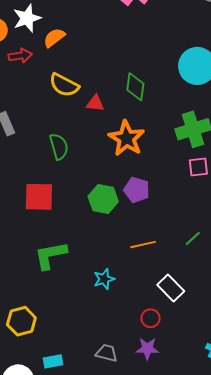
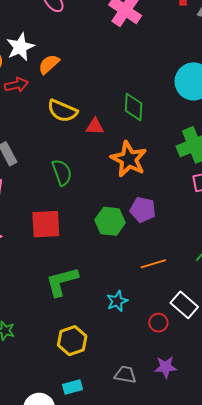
red circle: (151, 318) -> (158, 323), moved
yellow hexagon: (21, 321) -> (72, 341), moved

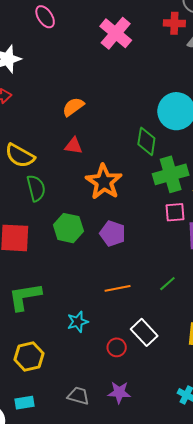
orange semicircle: (49, 64) -> (73, 107), moved
green diamond: (134, 107) -> (146, 141), moved
yellow semicircle: (62, 111) -> (20, 156), moved
green hexagon: (110, 221) -> (68, 228), moved

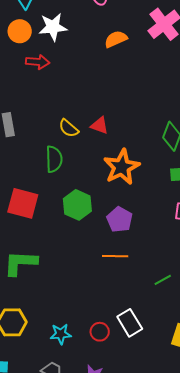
orange semicircle: (73, 107) -> (116, 39), moved
yellow semicircle: (20, 156) -> (69, 128), moved, size x0.7
orange line: (118, 288) -> (115, 256), moved
cyan star: (78, 322) -> (61, 334), moved

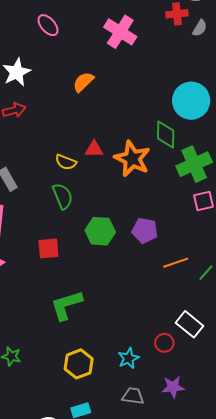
orange semicircle: (116, 39) -> (83, 82), moved
orange star: (122, 167) -> (132, 159), moved
red square: (23, 203) -> (48, 248), size x0.7
orange line: (115, 256) -> (176, 263), moved

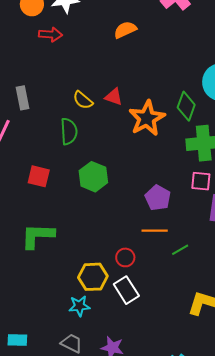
purple pentagon: (145, 231) -> (158, 198), moved
white rectangle: (190, 324) -> (126, 290), moved
red circle: (164, 343) -> (125, 257), moved
yellow hexagon: (79, 364) -> (93, 277), moved

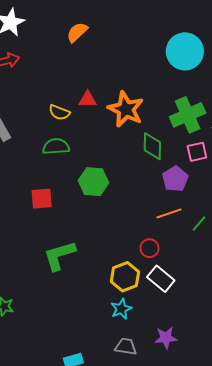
green diamond: (186, 106) -> (152, 146), moved
green semicircle: (69, 131) -> (56, 146), turned -72
purple pentagon: (158, 198) -> (175, 179), moved, turned 30

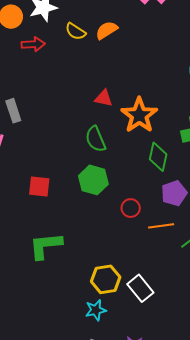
yellow semicircle: (59, 112) -> (76, 31), moved
green semicircle: (56, 146) -> (96, 139), moved, turned -120
red circle: (150, 248) -> (131, 208), moved

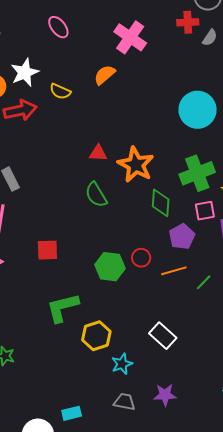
orange semicircle: (107, 30) -> (105, 75), moved
red arrow: (33, 44) -> (20, 110), size x1.4
green hexagon: (93, 180) -> (110, 267), moved
yellow hexagon: (106, 279) -> (96, 336), moved

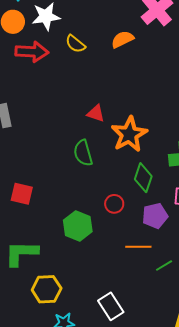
red circle: (141, 258) -> (114, 204), moved

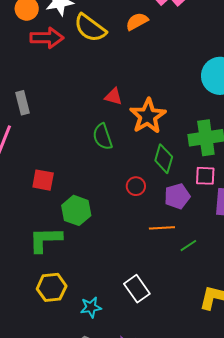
yellow semicircle: (75, 44) -> (90, 28), size x1.6
green hexagon: (78, 226) -> (76, 210), moved
yellow hexagon: (47, 289) -> (52, 287), moved

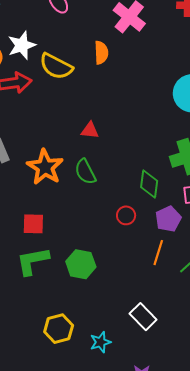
orange semicircle: (137, 21) -> (101, 53), turned 125
orange star: (148, 116) -> (45, 167), moved
green hexagon: (76, 210) -> (81, 264), moved
orange line: (162, 228) -> (158, 253), turned -60
green L-shape: (45, 240) -> (33, 261), moved

